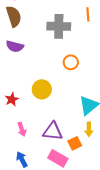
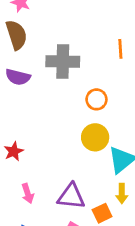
orange line: (88, 14) -> (120, 49), moved
gray cross: (59, 26) -> (63, 62), moved
yellow circle: (42, 89) -> (95, 137), moved

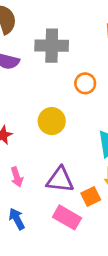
yellow circle: (95, 137) -> (52, 121), moved

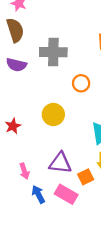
pink arrow: (17, 177) -> (24, 171), moved
blue arrow: (17, 219) -> (38, 194), moved

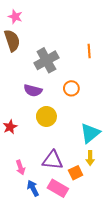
gray cross: (53, 52) -> (46, 60), turned -30
purple semicircle: (16, 65) -> (33, 90), moved

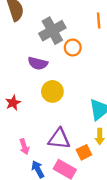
orange circle: (71, 88) -> (73, 48), moved

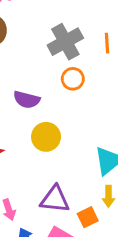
gray cross: (52, 31) -> (65, 42), moved

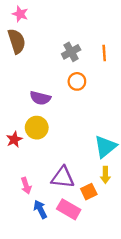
gray cross: (65, 42) -> (71, 52), size x0.7
yellow circle: (46, 137) -> (37, 128), moved

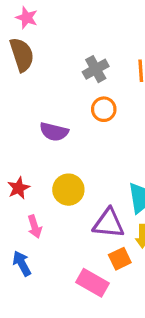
yellow circle: (37, 128) -> (68, 190), moved
purple triangle: (63, 177) -> (109, 223), moved
pink arrow: (26, 186) -> (35, 227), moved
blue arrow: (40, 209) -> (22, 263), moved

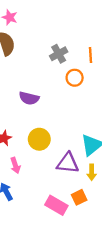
orange circle: (104, 109) -> (75, 78), moved
orange square: (120, 259) -> (79, 197), moved

